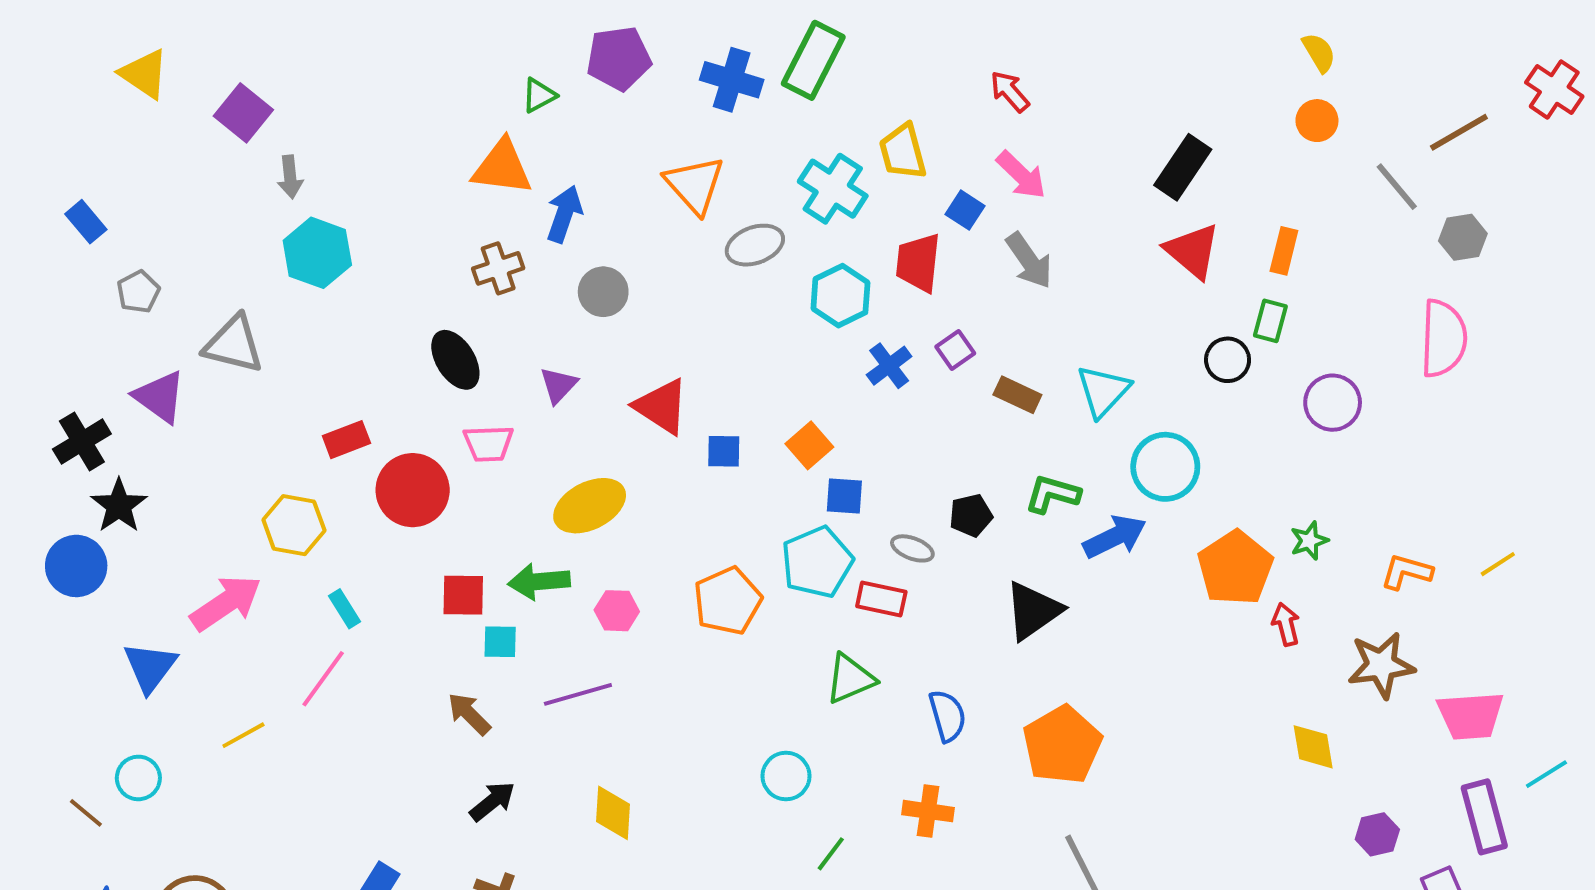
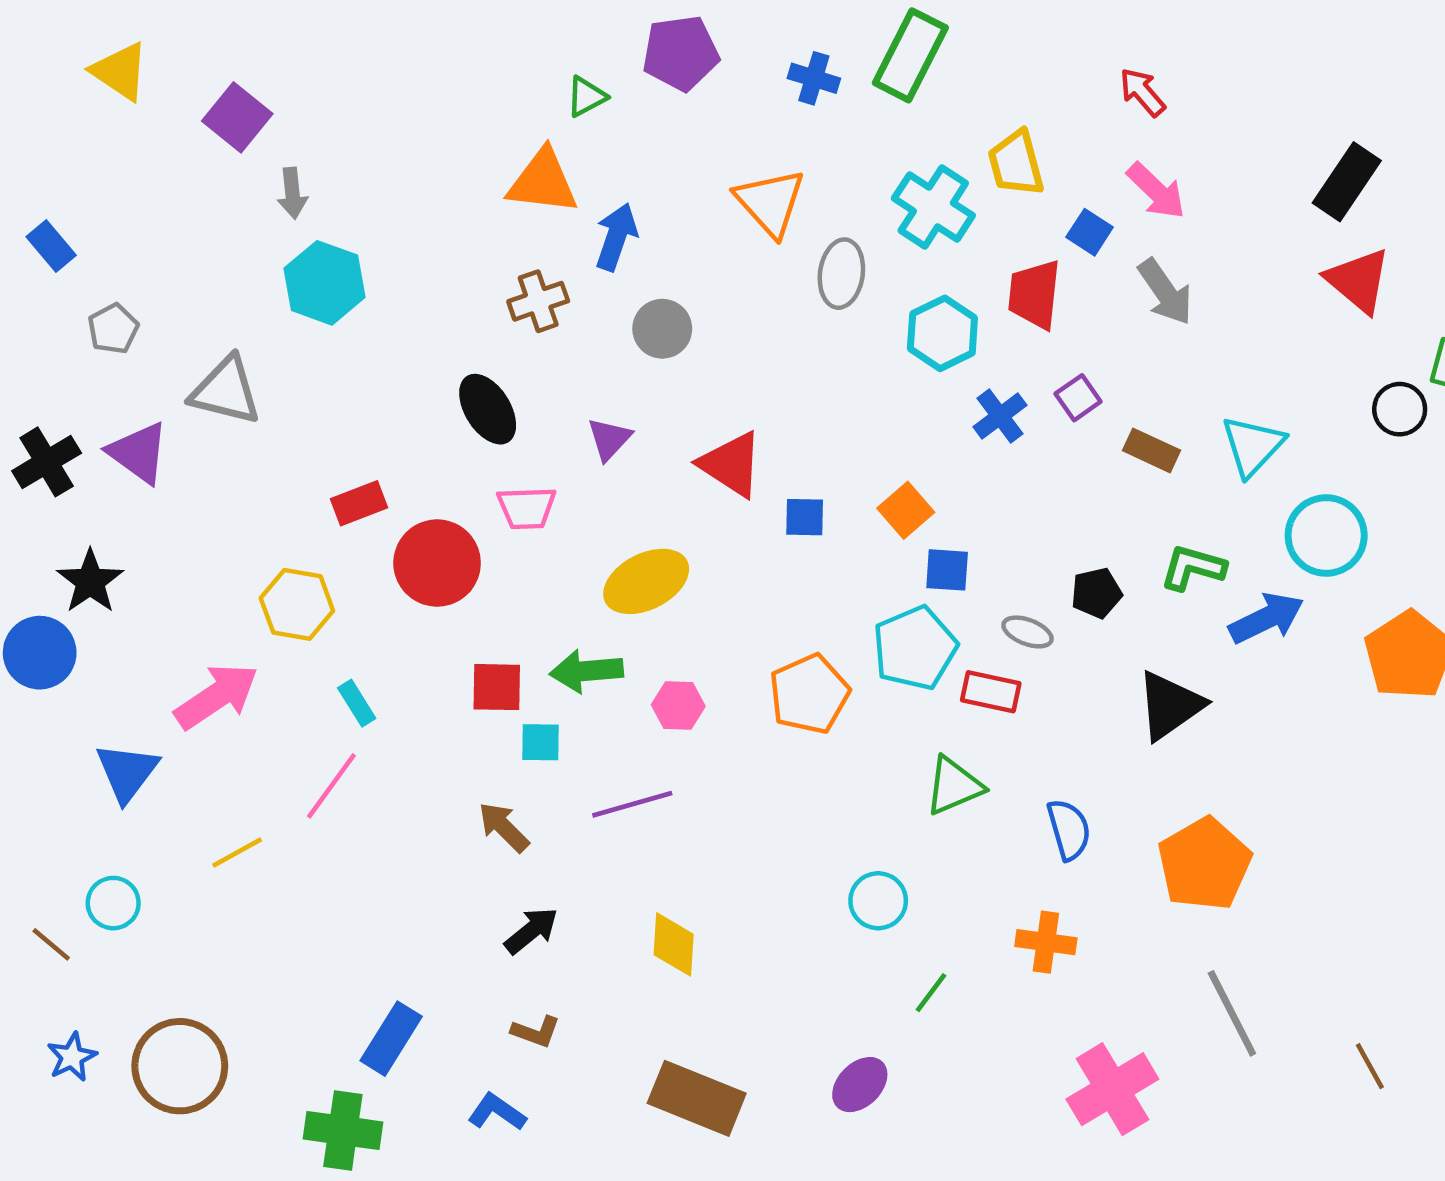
blue cross: (732, 80) -> (814, 78), size x0.7
gray ellipse: (755, 245) -> (841, 274), turned -62
black cross: (82, 441) -> (47, 462), moved

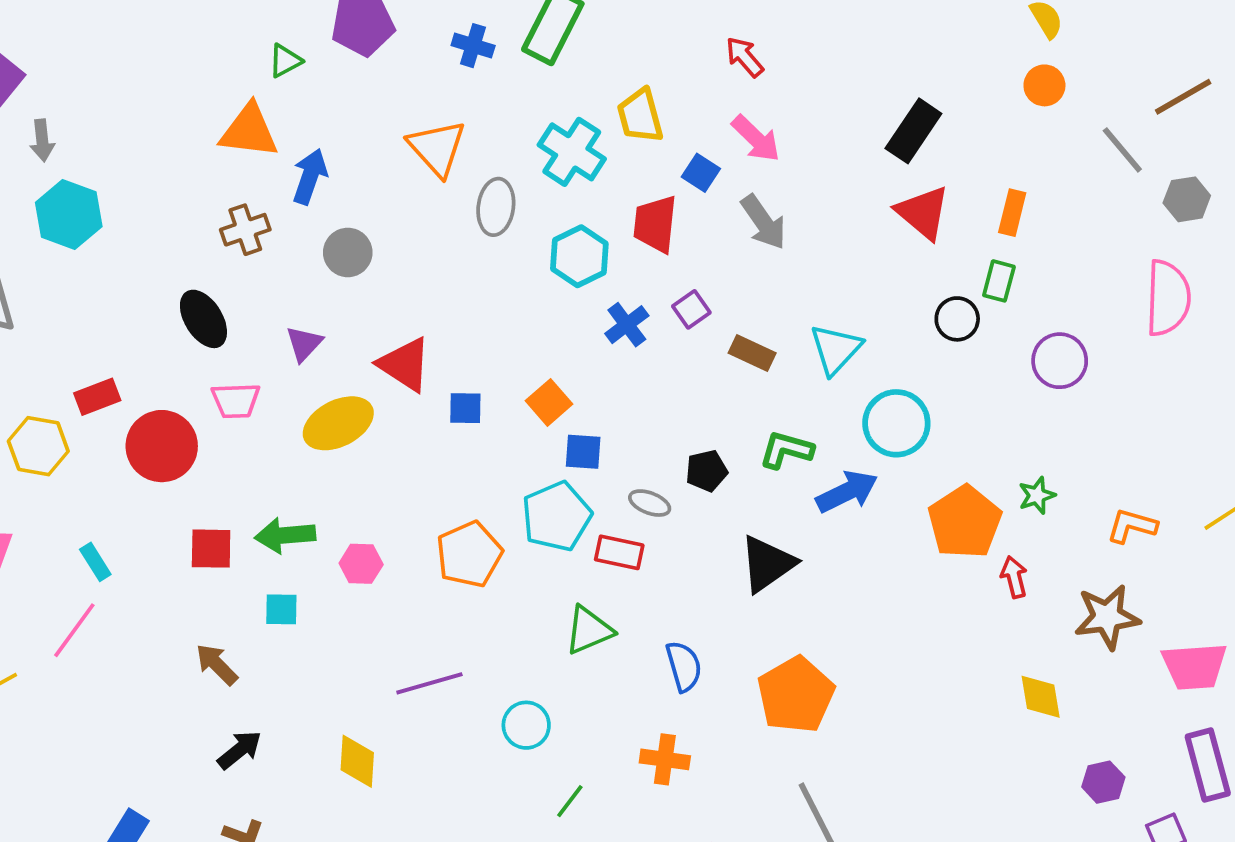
yellow ellipse: (646, 581) -> (338, 423), moved
yellow hexagon: (297, 604) -> (38, 446), moved
cyan square: (540, 742) -> (281, 609), moved
purple line: (632, 804) -> (429, 683), moved

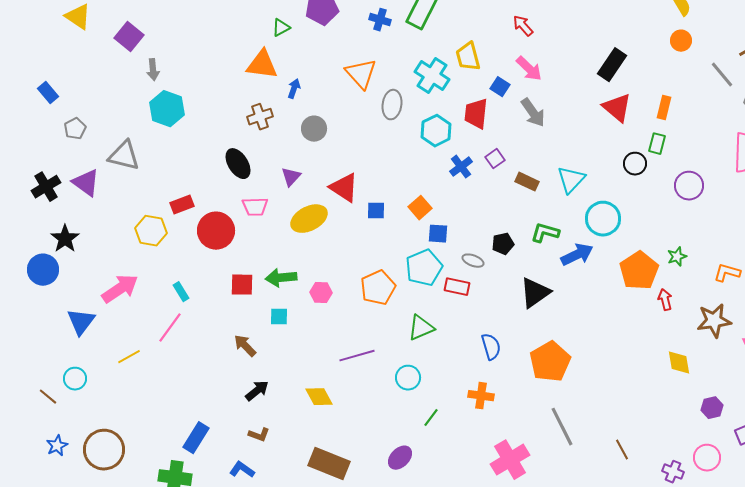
blue arrow: (310, 177) -> (294, 89), size x0.7
green triangle: (589, 630) -> (421, 328), moved
yellow diamond: (357, 761) -> (319, 397), turned -32

